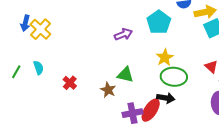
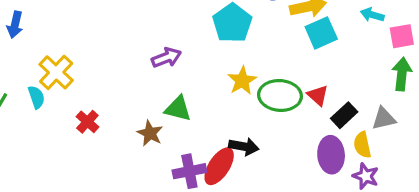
yellow cross: (40, 29) -> (56, 72), moved
purple arrow: (123, 34) -> (166, 58), moved
green ellipse: (174, 77) -> (280, 95), moved

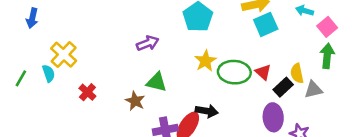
pink square: (402, 36) -> (327, 27), turned -30
yellow semicircle: (362, 145) -> (297, 73), moved

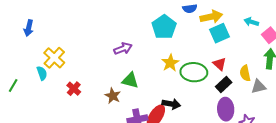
red triangle: (263, 72) -> (220, 64), moved
green line: (21, 78) -> (13, 86), moved
black rectangle: (283, 87) -> (224, 84), moved

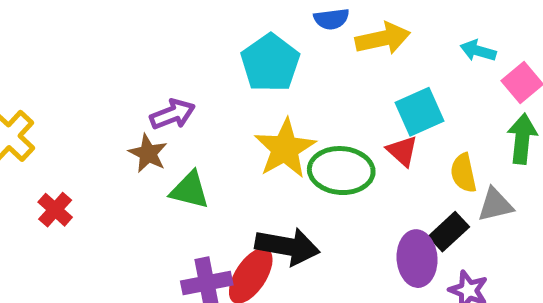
cyan square: (220, 33) -> (419, 112), moved
yellow star: (170, 63) -> (285, 149), size x1.4
black rectangle: (224, 84) -> (449, 232), moved
brown star: (113, 96) -> (148, 153), moved
black arrow: (171, 104) -> (287, 246), size x1.4

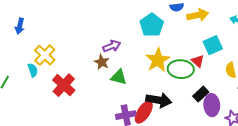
red triangle: (402, 151) -> (198, 61), moved
red cross: (55, 210) -> (64, 85), size x1.6
black rectangle: (449, 232) -> (201, 94), moved

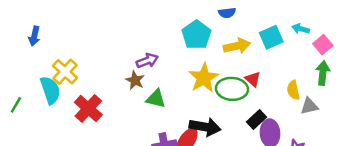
yellow arrow: (198, 15) -> (237, 46), moved
cyan square: (213, 45) -> (271, 37), moved
cyan semicircle: (33, 70) -> (50, 90), size x1.6

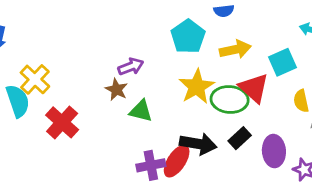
cyan square: (271, 37) -> (283, 62), moved
red triangle: (253, 79) -> (254, 88), size x1.6
black rectangle: (257, 120) -> (240, 138), moved

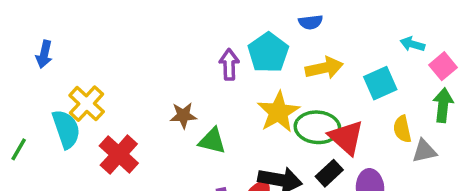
purple arrow: (131, 67) -> (229, 65), moved, turned -70
red triangle: (254, 88) -> (346, 137), moved
brown star: (116, 89) -> (183, 115), turned -30

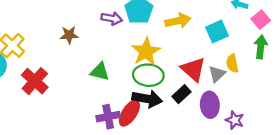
purple arrow: (229, 65) -> (112, 18), turned 102
brown star: (183, 115) -> (69, 35), moved
green ellipse: (317, 127) -> (148, 75), moved
gray triangle: (424, 151) -> (217, 74), moved, turned -30

